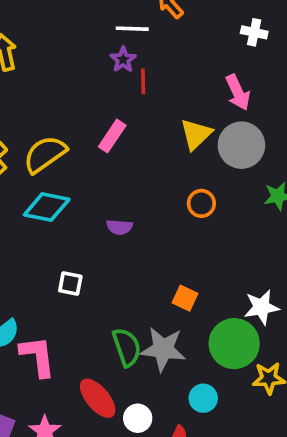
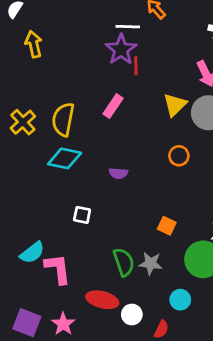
purple star: (123, 60) -> (121, 50), size x1.6
yellow semicircle: (45, 154) -> (63, 119), turned -44
gray star: (163, 349) -> (151, 263), size x0.7
red ellipse: (98, 398) -> (102, 300), turned -36

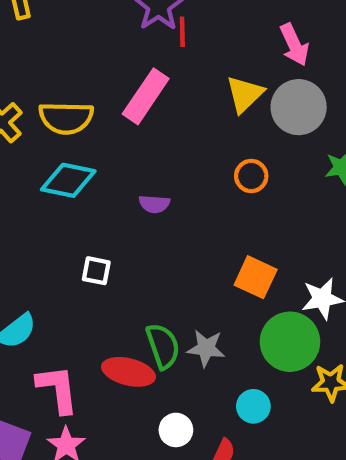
pink rectangle: (113, 106) -> (146, 96), size x1.4
yellow semicircle: (63, 119) -> (66, 118), turned -100
orange square: (167, 226) -> (256, 277), moved, size x1.4
pink L-shape: (58, 269) -> (57, 389), moved
red ellipse: (102, 300) -> (129, 372), moved

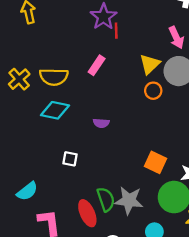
pink rectangle: (146, 96) -> (97, 65), size x0.7
orange circle: (251, 176) -> (153, 91), moved
gray star: (206, 348) -> (129, 200), size x1.4
red ellipse: (129, 372) -> (87, 213), turned 52

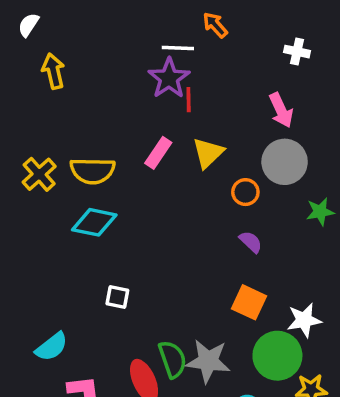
yellow triangle: (150, 64) -> (208, 153), moved
purple semicircle: (101, 123) -> (251, 242), moved, turned -140

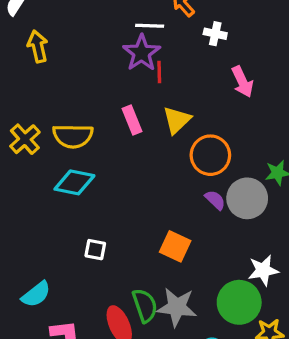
white cross: (297, 52) -> (215, 34), moved
pink rectangle: (158, 153) -> (132, 120), turned -56
gray circle: (285, 162) -> (247, 198), moved
orange circle: (245, 192) -> (210, 155), size x1.6
orange square: (249, 302) -> (175, 246), moved

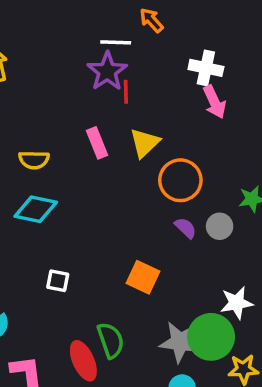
white cross: (215, 34) -> (206, 68), moved, size x1.4
yellow semicircle: (73, 136) -> (34, 160), size x0.7
gray circle: (247, 198) -> (220, 226), size x0.6
gray star: (177, 307) -> (180, 342), moved

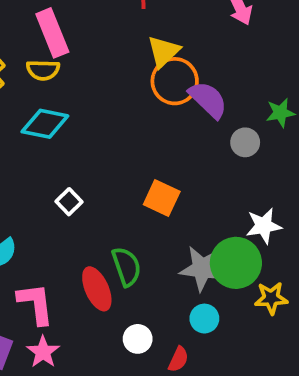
pink rectangle: (97, 143) -> (52, 33), moved, size x1.4
orange circle: (180, 180) -> (175, 81), moved
purple semicircle: (185, 228) -> (208, 100), moved, size x1.6
white square: (58, 281) -> (69, 202), turned 35

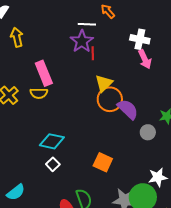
cyan diamond: (45, 124) -> (52, 141), moved

